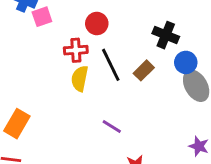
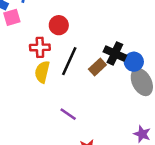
black cross: (166, 35) -> (115, 53), moved
black line: (111, 65) -> (69, 61), turned 48

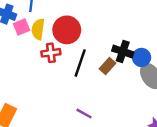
red circle: (59, 25) -> (67, 30), size x1.5
yellow semicircle: (42, 72) -> (38, 29), moved

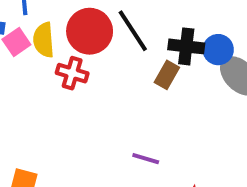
red cross: (51, 53) -> (72, 73), turned 36
black line: (80, 63) -> (133, 31), moved, turned -40

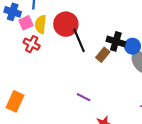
black line: (133, 31) -> (79, 40), moved
red cross: (72, 73) -> (32, 44), moved

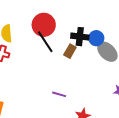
red circle: (66, 24) -> (44, 25), moved

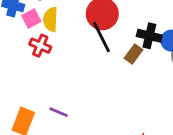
purple line: (59, 94) -> (59, 112), moved

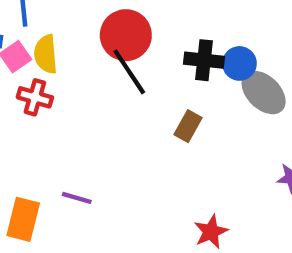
brown rectangle: (133, 54) -> (188, 126), moved

